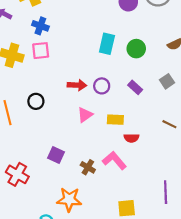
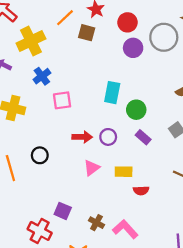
blue cross: (40, 26) -> (42, 76), turned 35
green circle: (136, 49) -> (136, 110), moved
pink square: (41, 51) -> (62, 100), moved
pink L-shape: (114, 161) -> (125, 229), moved
red cross: (17, 174) -> (40, 231), moved

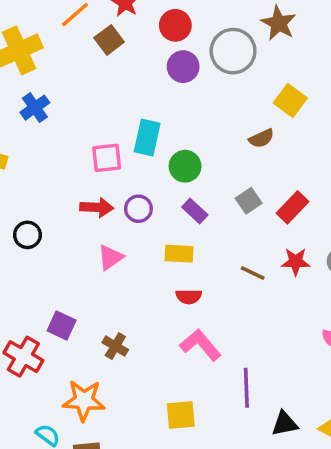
brown square: (87, 33) -> (109, 40), turned 36
pink square: (62, 100) -> (107, 158), moved
yellow rectangle: (124, 172) -> (179, 254), moved
pink L-shape: (125, 229) -> (200, 345), moved

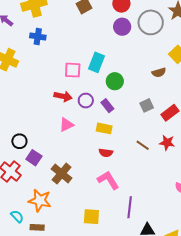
blue cross: (35, 108) -> (38, 37), turned 35
purple rectangle: (195, 211) -> (107, 106), moved
black circle: (27, 235) -> (19, 141), moved
brown cross: (115, 346) -> (62, 173), size x1.5

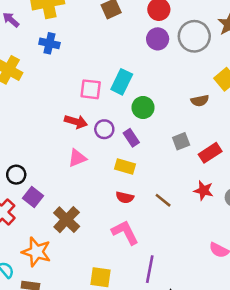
brown line: (143, 145) -> (163, 200), moved

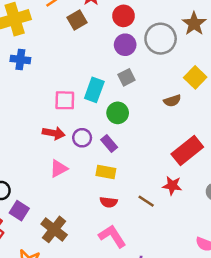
gray square: (181, 141) -> (126, 77), moved
red rectangle: (210, 153) -> (187, 150), size x1.4
red star: (204, 191) -> (172, 186), moved

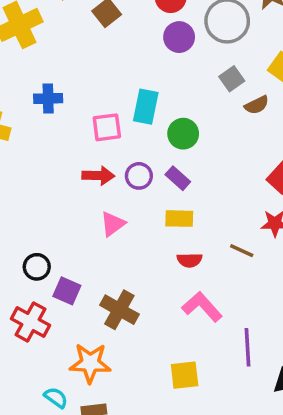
blue cross: (20, 60) -> (48, 98), moved
gray square: (126, 77) -> (232, 79), moved

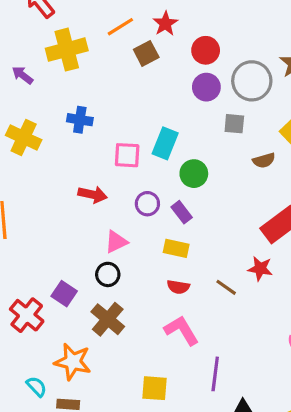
gray square: (232, 79) -> (234, 124), moved, turned 30
red arrow: (98, 176) -> (92, 195), moved
black circle: (37, 267) -> (108, 274), moved

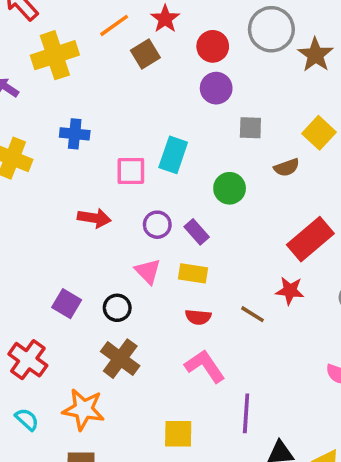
gray circle: (252, 81) -> (271, 29), moved
green circle: (194, 174) -> (230, 188), moved
pink triangle: (116, 242) -> (148, 271), moved, turned -45
purple square: (64, 294) -> (67, 304), moved
cyan semicircle: (36, 386) -> (27, 419), moved

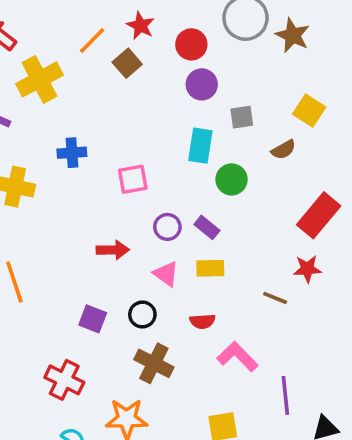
cyan rectangle: (173, 155) -> (200, 146), moved
red arrow: (94, 218) -> (113, 250), moved
red semicircle: (198, 317) -> (203, 321), moved

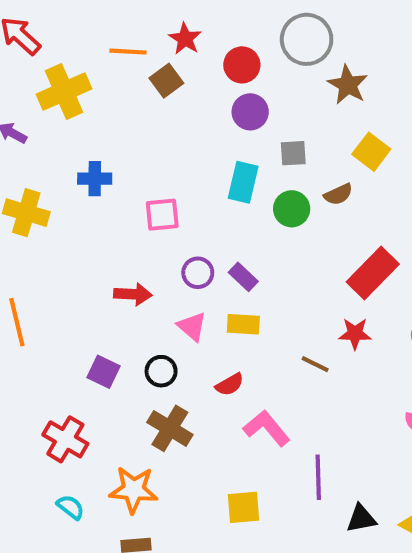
brown star: (293, 35) -> (348, 85), moved
orange line: (92, 41) -> (128, 52), turned 44
green circle: (232, 179) -> (292, 209), moved
red semicircle: (203, 321) -> (230, 385), turned -30

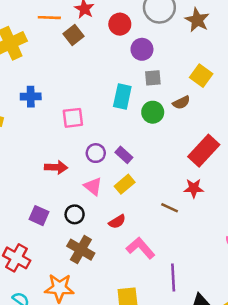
brown star: (348, 85) -> (197, 20), moved
purple circle: (250, 112) -> (142, 49), moved
yellow rectangle: (243, 324) -> (125, 184), turned -42

